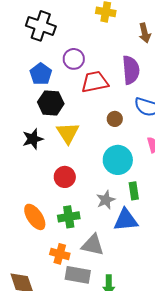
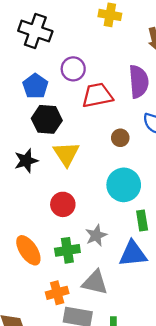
gray star: (106, 200) -> (96, 235), moved
orange cross: (60, 254) -> (57, 293), turned -30

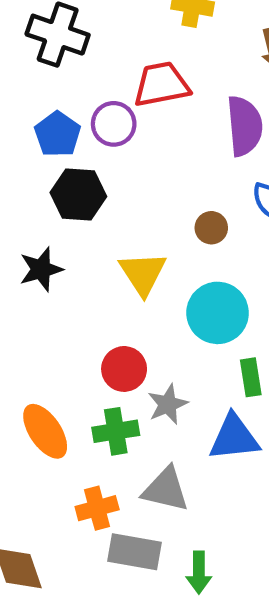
purple circle: (73, 69) -> (114, 124), moved
red trapezoid: (97, 95) -> (161, 84), moved
yellow triangle: (66, 154) -> (143, 273), moved
red circle: (63, 204) -> (124, 369), moved

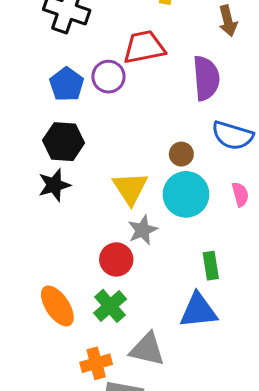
black hexagon: (78, 195) -> (64, 142), moved
cyan circle: (218, 313) -> (186, 194), moved
gray star: (168, 404) -> (143, 230), moved
green cross: (116, 431) -> (110, 306), turned -32

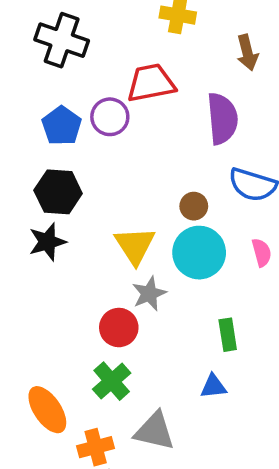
orange ellipse: (57, 306) -> (47, 410), moved
blue triangle: (198, 311) -> (213, 386), size x0.6

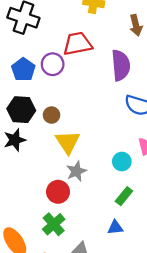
brown circle: (194, 206) -> (52, 115), moved
cyan circle: (199, 253) -> (122, 162), moved, size x0.6
green rectangle: (228, 335) -> (124, 196), turned 48

